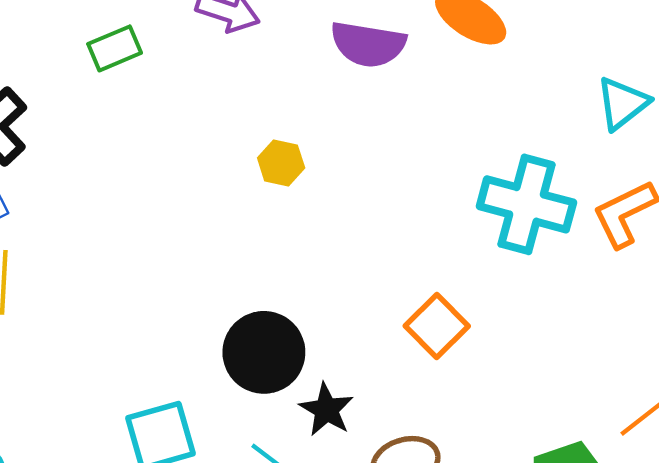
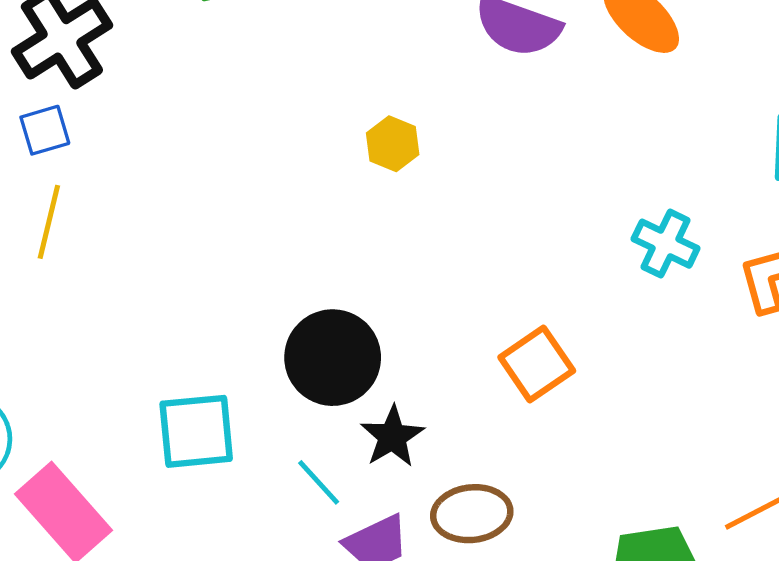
cyan cross: (526, 204) -> (666, 244), size x0.6

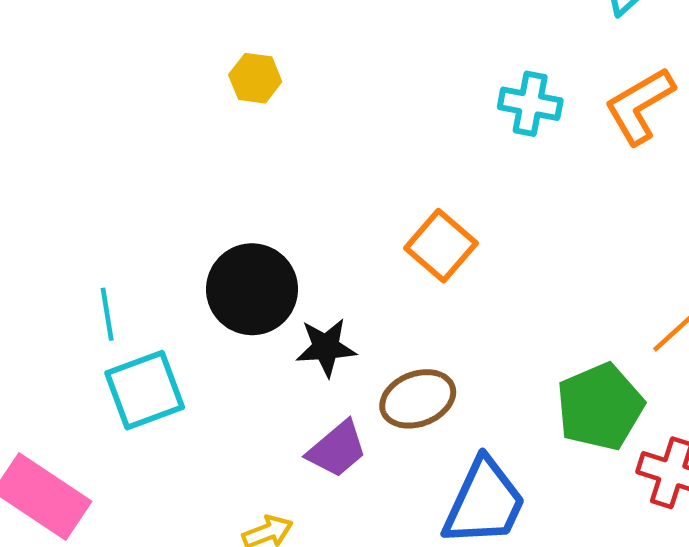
black star: (392, 437) -> (326, 347), turned -30
cyan line: (319, 482) -> (107, 314), moved, turned 48

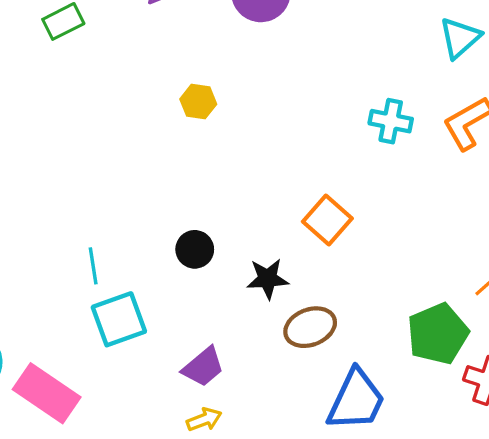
black circle: (252, 289) -> (195, 249), size x0.6
black star: (326, 347) -> (268, 279), moved
purple trapezoid: (337, 449) -> (203, 367), moved

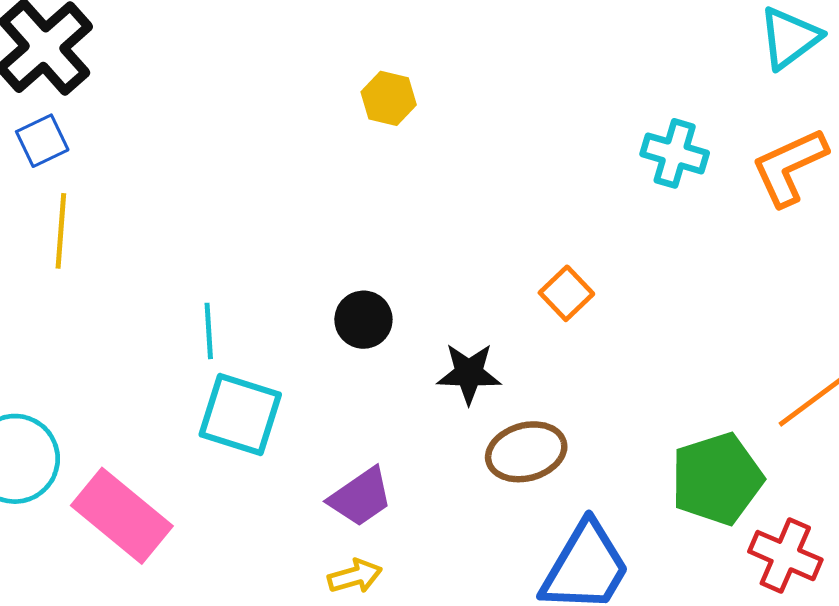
orange square: (327, 220) -> (566, 293), size x0.7
cyan square: (119, 319) -> (240, 414), turned 32

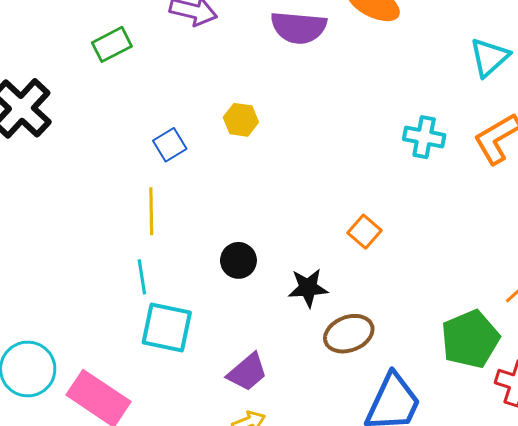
blue square: (42, 141) -> (170, 145), moved
yellow line: (61, 231) -> (151, 211), moved

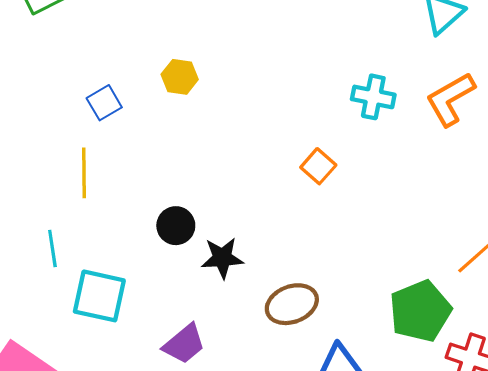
orange square: (365, 232) -> (318, 166), moved
cyan line: (142, 277) -> (52, 249), moved
black star: (308, 288) -> (222, 258), moved

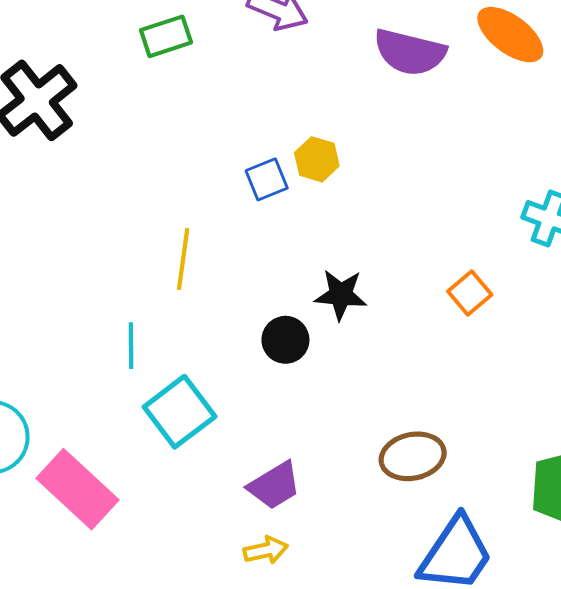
blue square: (104, 103) -> (267, 179), moved
black star: (222, 258) -> (341, 295), moved
cyan square: (99, 296) -> (180, 412), turned 32

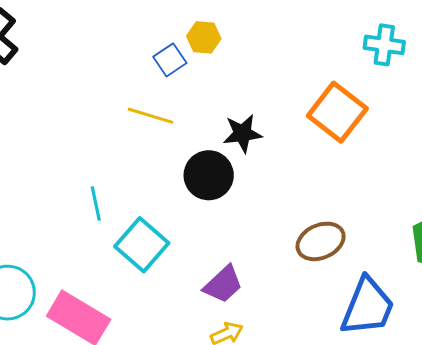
yellow line: (183, 259) -> (151, 116), moved, turned -69
orange square: (470, 293) -> (337, 112), size x1.8
black circle: (285, 340) -> (209, 175), size x1.4

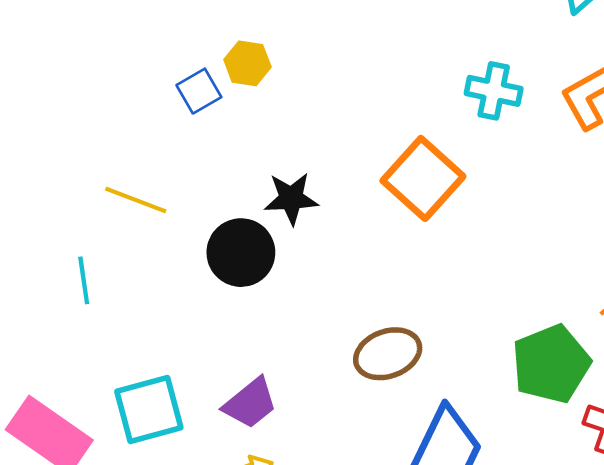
yellow line: (151, 116) -> (136, 200), moved
cyan square: (142, 245) -> (149, 409), moved, turned 30

